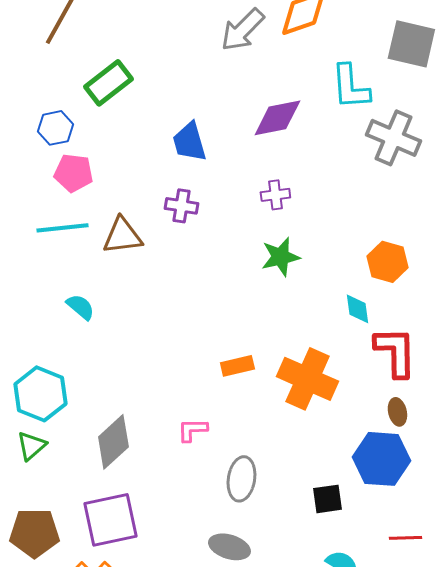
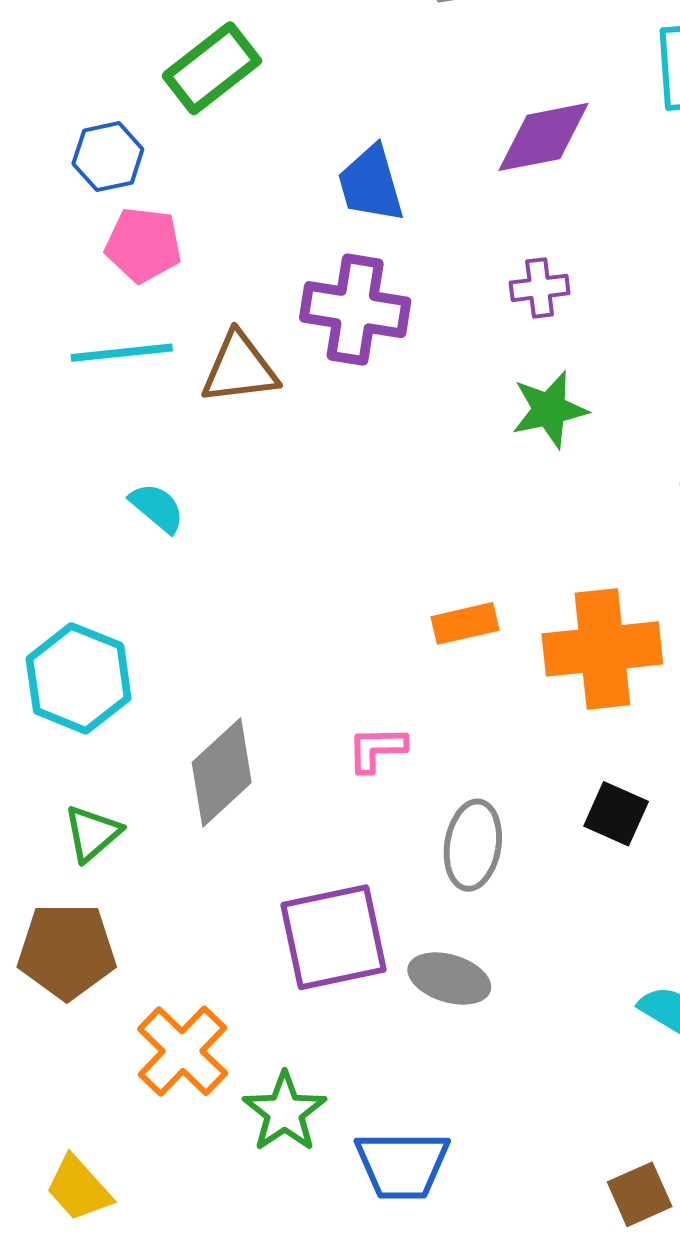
purple cross: (181, 206) -> (355, 310), size x1.6
orange cross: (307, 379) -> (602, 649), turned -30
green triangle: (31, 446) -> (92, 833), moved
black square: (327, 499) -> (616, 814), moved, turned 32
purple square: (110, 520) -> (334, 937), moved

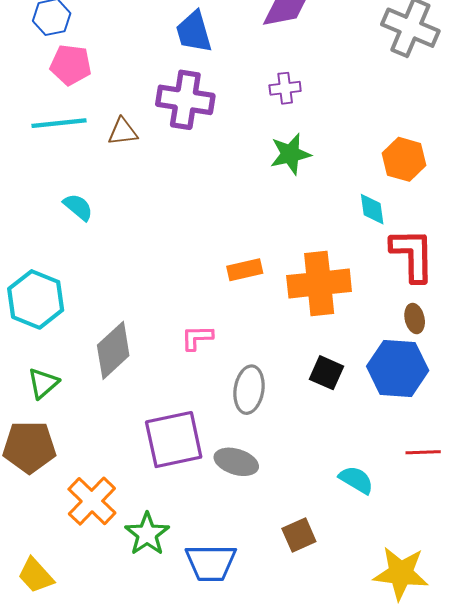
brown triangle: (239, 368) -> (123, 132), size x0.7
brown square: (640, 1194) -> (299, 535), moved

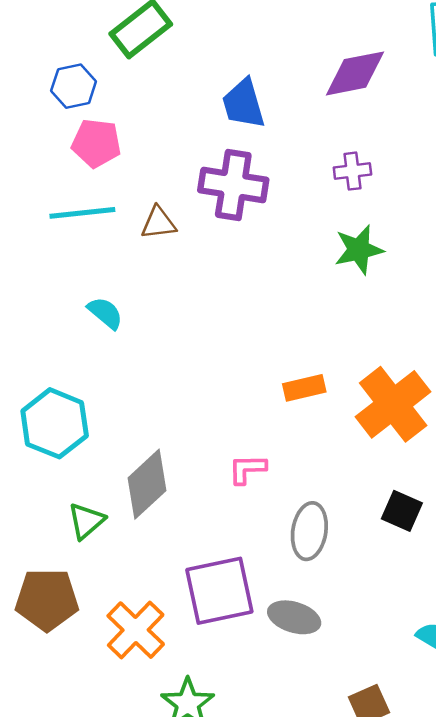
orange cross: (319, 283) -> (393, 404), turned -32
green triangle: (43, 383) -> (86, 521), moved
orange cross: (92, 501) -> (136, 630), moved

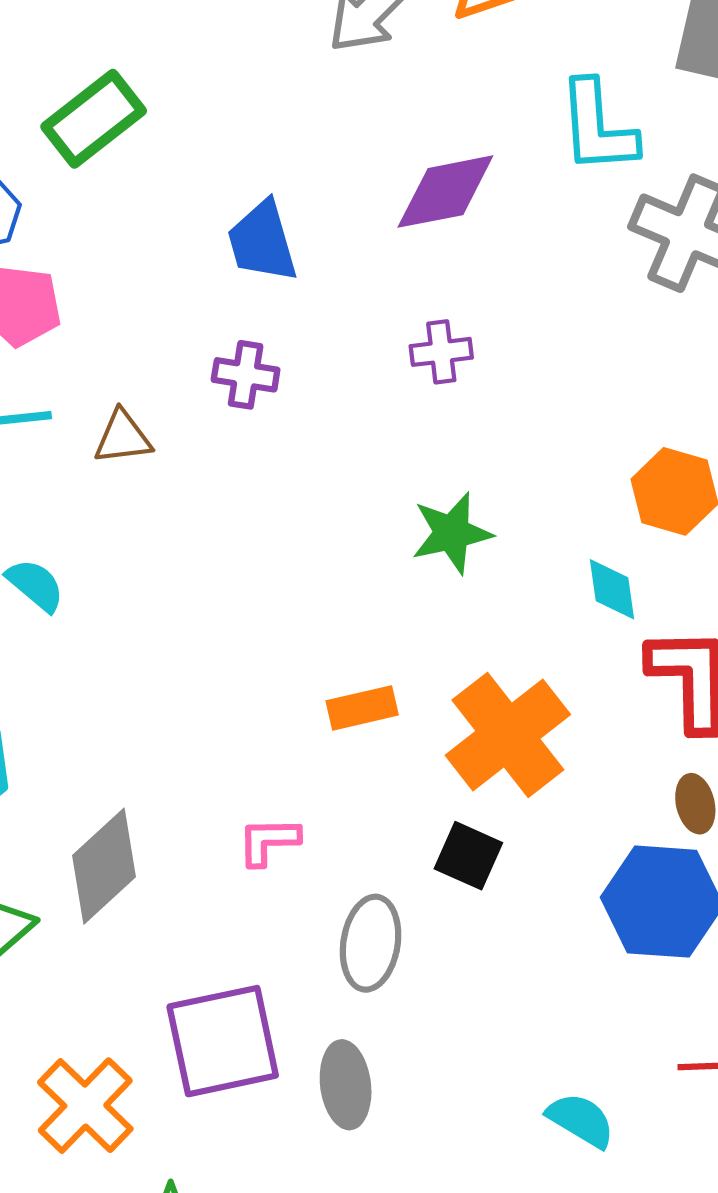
purple cross: (233, 185) -> (246, 375), size x0.6
green star: (359, 250) -> (452, 533), moved
black square: (402, 511) -> (468, 856), moved
gray ellipse: (294, 617) -> (346, 1085), turned 66

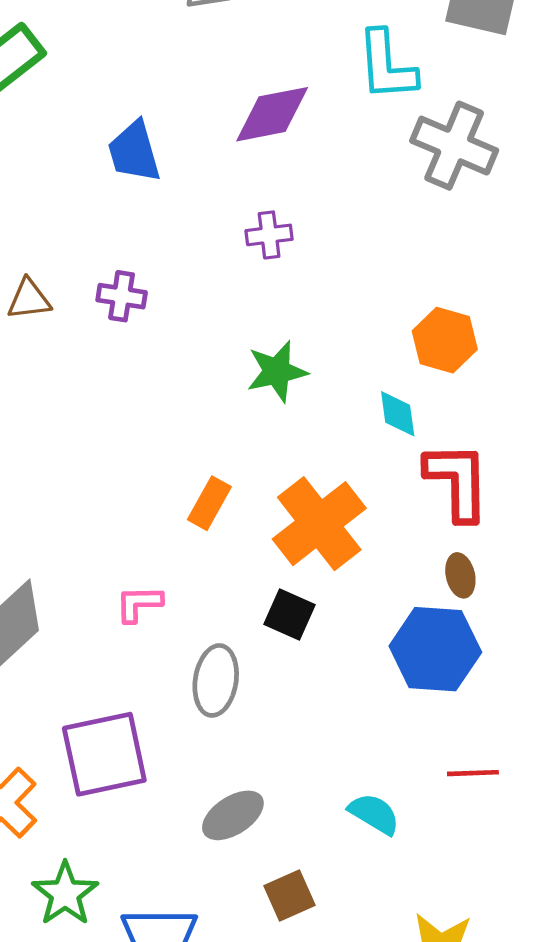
purple cross: (246, 375) -> (122, 296), moved
orange rectangle: (362, 708) -> (209, 503), turned -48
gray ellipse: (346, 1085) -> (233, 815), moved, turned 64

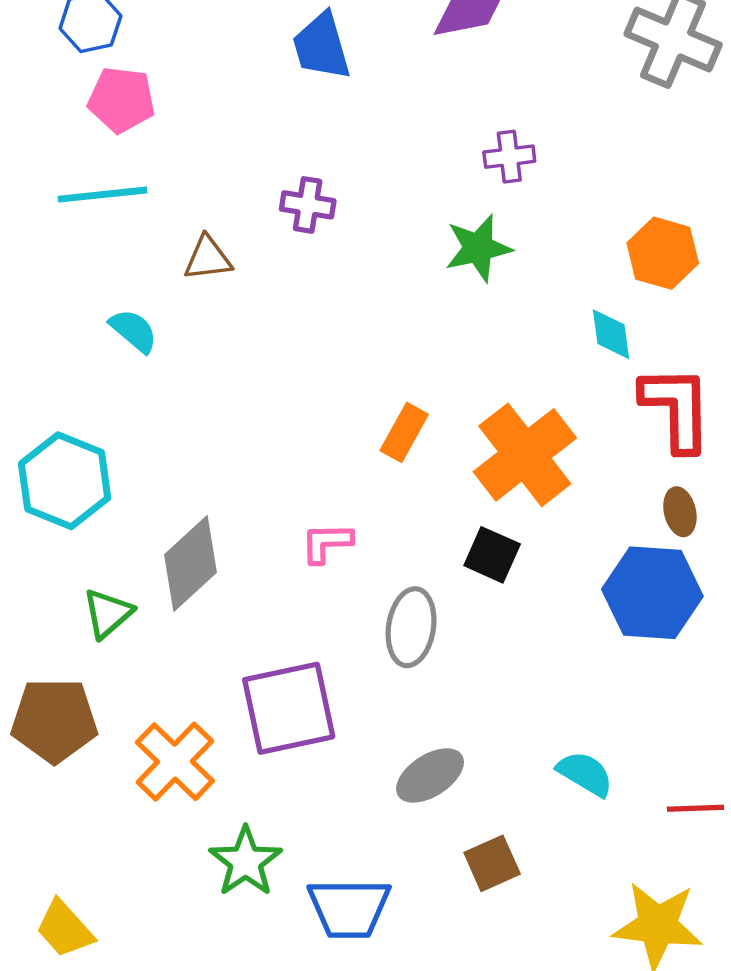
purple cross: (269, 235) -> (509, 157), moved
brown triangle: (29, 299) -> (208, 258), moved
green star: (277, 371) -> (478, 248), moved
red line: (473, 773) -> (695, 808), moved

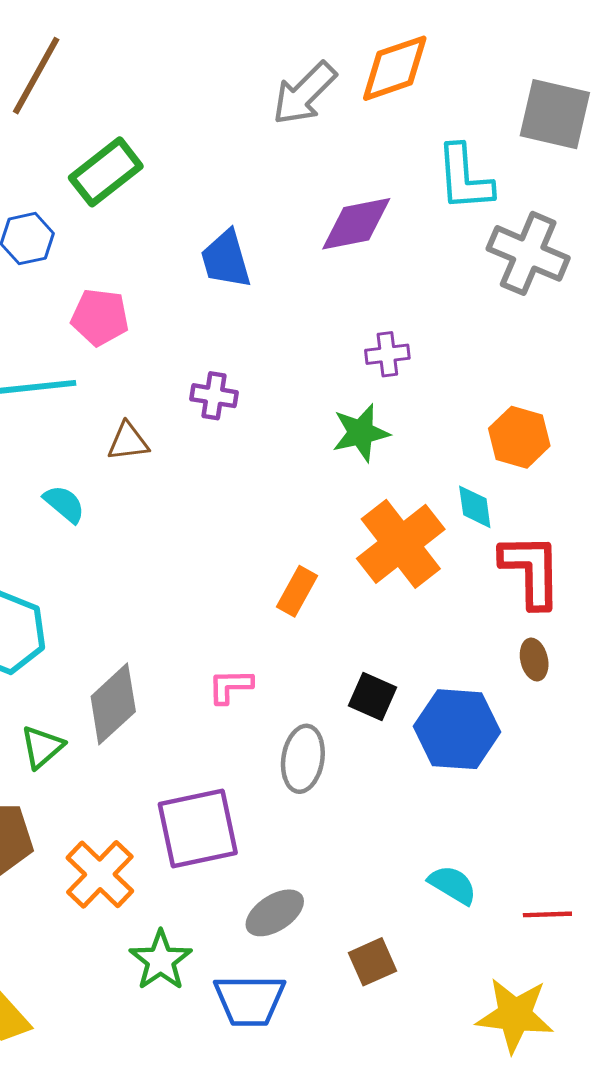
pink pentagon: (121, 100) -> (100, 317), moved
orange cross: (525, 455) -> (401, 544), moved
blue hexagon: (652, 593) -> (457, 729), moved
gray ellipse: (430, 775) -> (275, 913), moved

